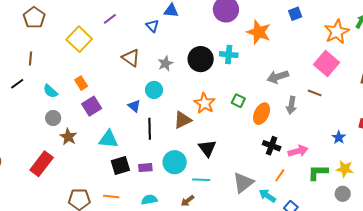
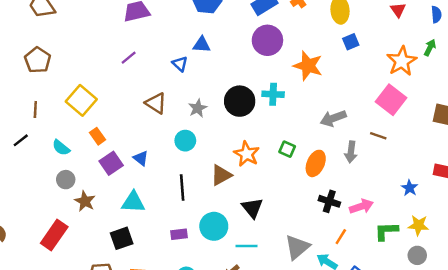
yellow square: (79, 39) -> (81, 100), moved
blue triangle: (134, 106) -> (141, 158), moved
black square: (120, 165) -> (122, 238), moved

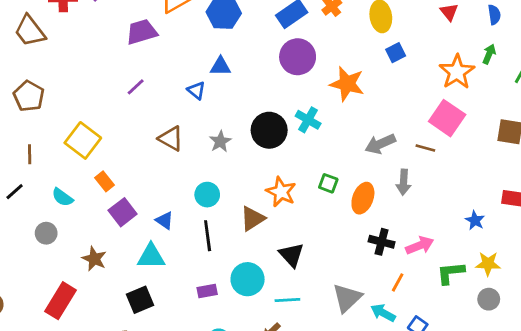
cyan cross: (273, 94) -> (308, 120), turned 30
brown line: (378, 136) -> (425, 148), moved
cyan circle: (185, 141) -> (207, 195), moved
blue triangle: (141, 158) -> (165, 220), moved
gray circle: (66, 180) -> (46, 233), moved

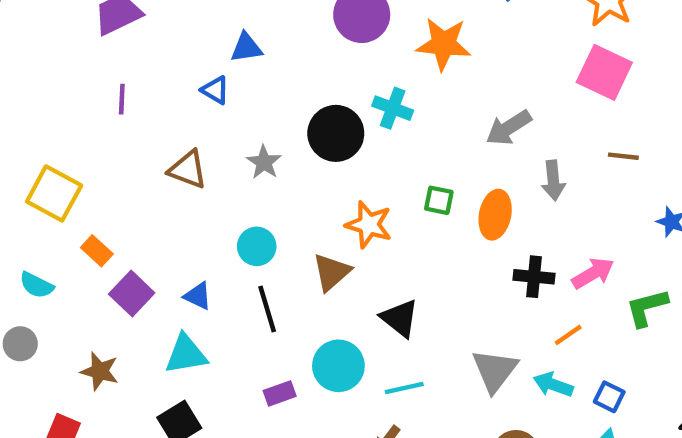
purple line: (136, 87) -> (122, 99), turned -36
brown line: (425, 148) -> (623, 156), moved
orange line: (398, 282) -> (568, 335), turned 36

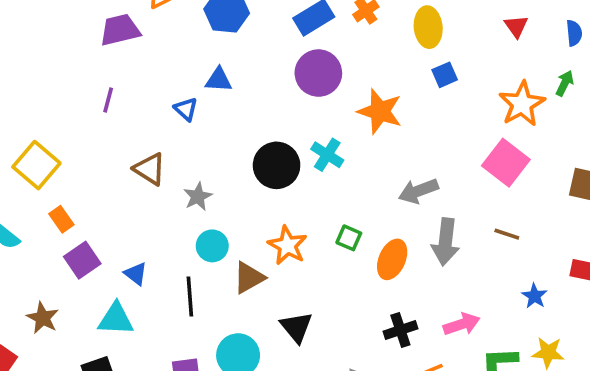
gray star: (264, 162) -> (198, 197), moved
gray arrow: (553, 180) -> (445, 242), size x1.4
cyan circle: (257, 246) -> (212, 246), moved
black cross: (534, 277) -> (400, 330), moved, turned -36

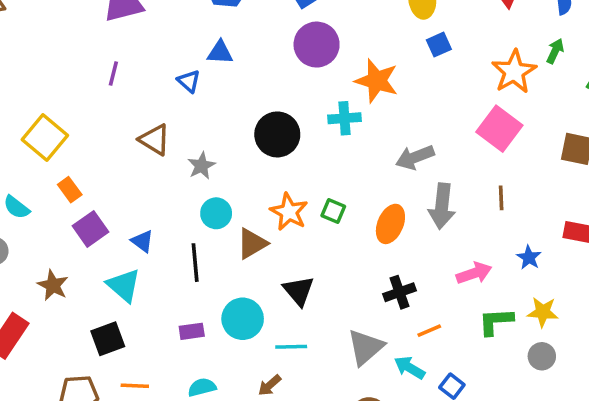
cyan cross: (327, 155) -> (344, 118), moved, turned -36
brown line: (507, 234) -> (501, 198), turned 70
green square: (349, 238) -> (333, 211), moved
cyan triangle: (116, 319) -> (124, 285), turned 39
pink arrow: (462, 324) -> (474, 273), moved

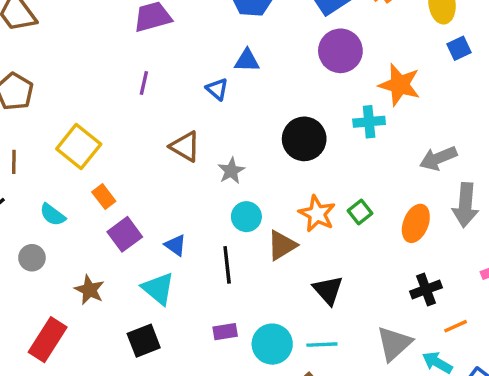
green square: (333, 211) -> (360, 212), turned 30
cyan circle: (243, 319) -> (272, 344), moved

